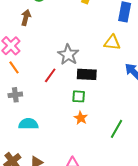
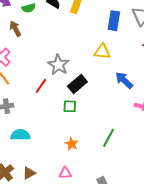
brown arrow: (26, 18) -> (15, 29), turned -42
black rectangle: (87, 74) -> (77, 84), turned -42
orange star: (81, 118) -> (72, 144), moved

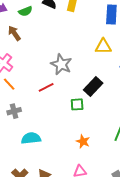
black rectangle: (77, 84) -> (93, 86), moved
red line: (41, 86) -> (46, 87), turned 35

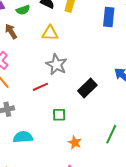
yellow triangle: (103, 46) -> (50, 33), moved
green square: (77, 104) -> (59, 115), moved

